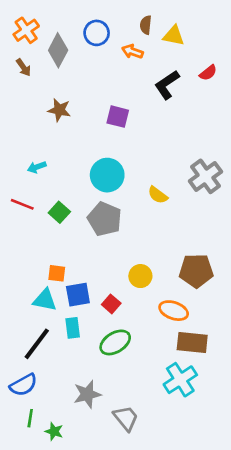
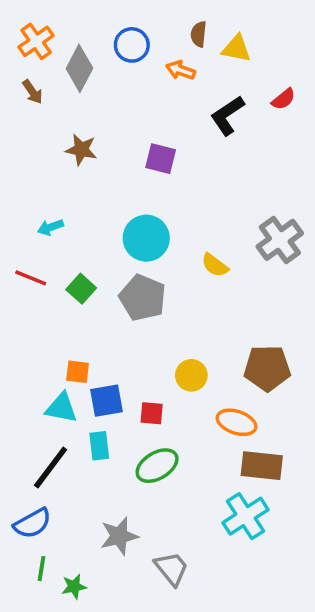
red square: (111, 304) -> (152, 413), turned -36
green star: (54, 431) -> (74, 587), turned -30

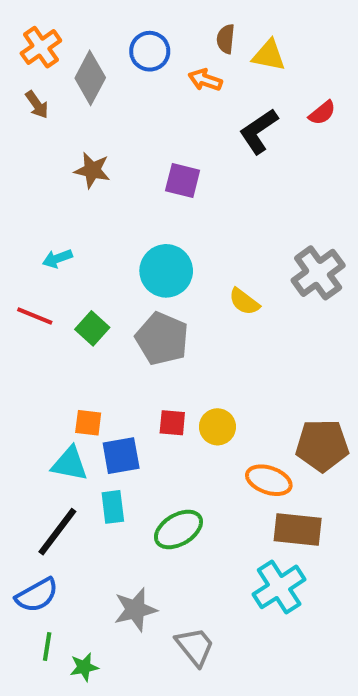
brown pentagon: (267, 368) -> (322, 445), moved
red square: (152, 413) -> (172, 423), moved

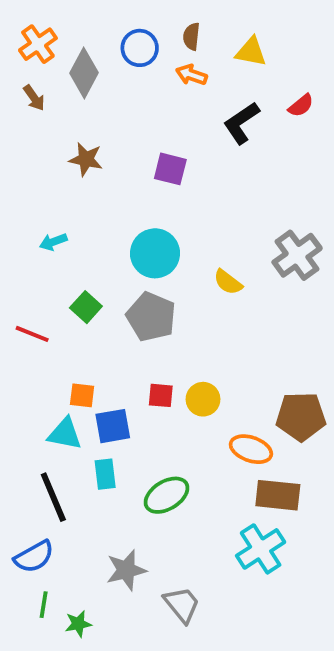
brown semicircle: (226, 39) -> (191, 36), moved
red line: (35, 316) -> (32, 334), moved
black line: (57, 532) -> (53, 497), turned -60

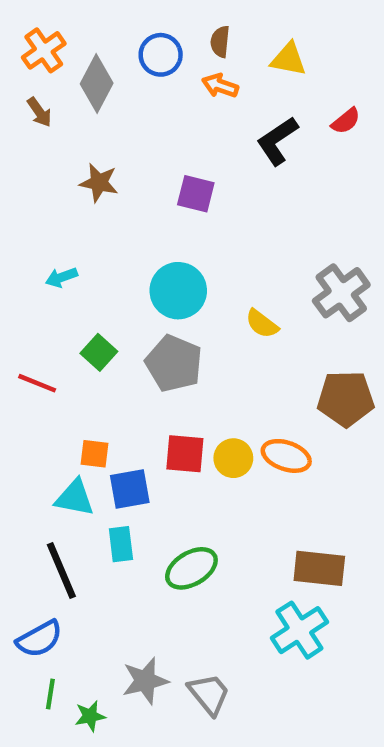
red square: (161, 395) -> (185, 454), size x1.4
brown pentagon: (301, 416) -> (346, 399), moved
orange ellipse: (251, 449) -> (286, 456), moved
gray star: (126, 570) -> (145, 681), moved

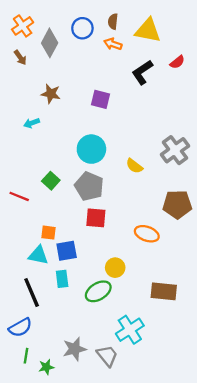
yellow triangle: (288, 59) -> (148, 30), size x1.4
cyan arrow: (61, 277) -> (32, 123), moved
red square: (185, 454) -> (96, 218), moved
yellow circle: (233, 458) -> (115, 268), moved
cyan cross: (299, 630) -> (130, 330), moved

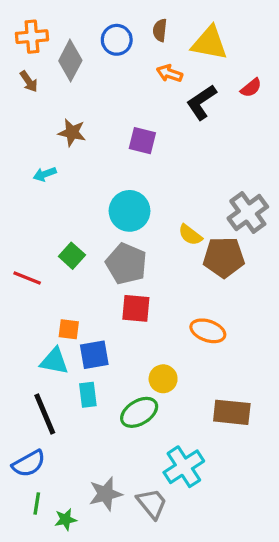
orange cross: (23, 26) -> (32, 37), turned 30
orange arrow: (113, 44) -> (169, 73), moved
brown pentagon: (177, 204) -> (224, 257), moved

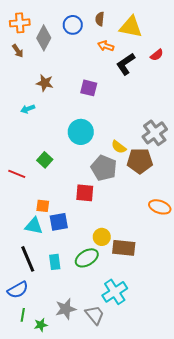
gray pentagon: (126, 264) -> (104, 168), moved
orange ellipse: (208, 331) -> (160, 207), moved
cyan rectangle: (88, 395) -> (55, 262), moved
brown rectangle: (232, 412) -> (124, 248), moved

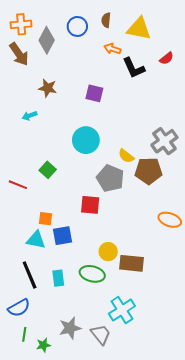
brown arrow: (18, 51) -> (19, 54), size x1.6
black L-shape: (126, 64) -> (134, 68), turned -80
green ellipse: (87, 258) -> (92, 274), turned 45

